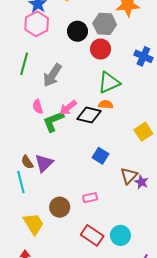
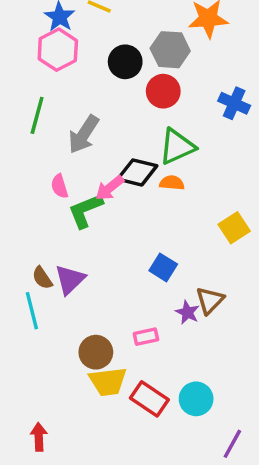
black diamond: (89, 115) -> (137, 172), moved
purple star: (141, 182) -> (187, 312), moved
yellow trapezoid: (34, 224) -> (108, 382), moved, turned 115

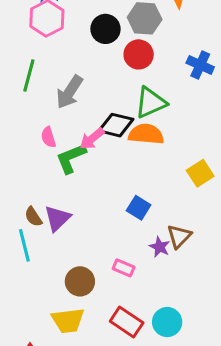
orange semicircle: (172, 183) -> (146, 134), size x1.6
pink rectangle: (146, 337) -> (124, 268), turned 35
yellow trapezoid: (108, 382) -> (68, 321), moved

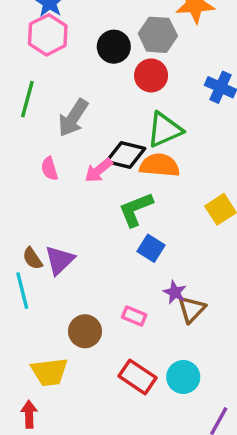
green L-shape: (71, 158) -> (136, 209), moved
brown triangle: (179, 236) -> (192, 309), moved
yellow trapezoid: (68, 321) -> (49, 372), moved

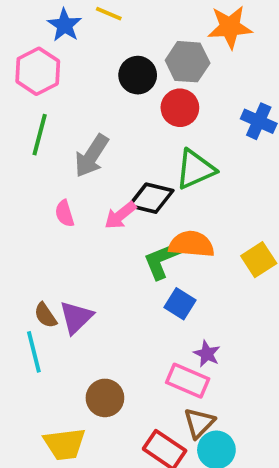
pink hexagon: (48, 35) -> (38, 71), moved
orange semicircle: (160, 165) -> (191, 244), moved
brown triangle: (192, 309) -> (199, 423), moved
pink rectangle: (134, 316) -> (188, 381), moved, size x1.5

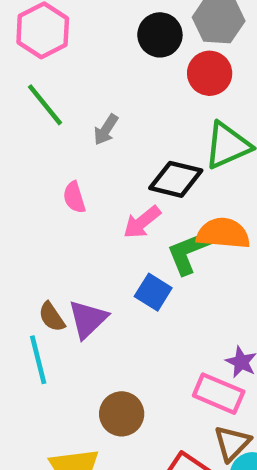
green line: (40, 135) -> (45, 105), turned -54
gray arrow: (92, 156) -> (106, 130), size x0.6
pink arrow: (120, 215) -> (142, 222), moved
blue square: (180, 304) -> (153, 292), moved

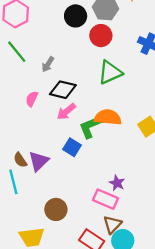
black diamond: (176, 179) -> (63, 90), moved
pink semicircle: (74, 197) -> (32, 99), turned 42

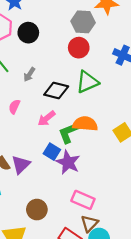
black circle: (76, 16) -> (28, 33), moved
black diamond: (63, 90) -> (56, 91), moved
purple star: (117, 183) -> (68, 162), moved, size x1.6

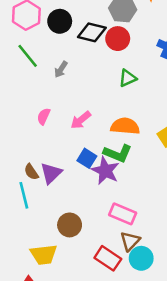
green triangle: (87, 82) -> (128, 78), size x0.7
black diamond: (56, 91) -> (92, 32), moved
pink semicircle: (14, 107) -> (44, 116), moved
green L-shape: (69, 132) -> (118, 153), moved, turned -135

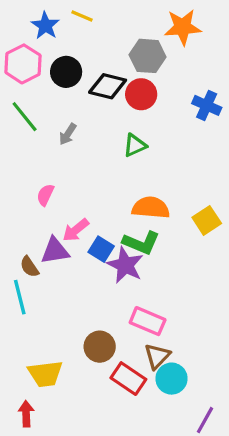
green triangle: (128, 78) -> (135, 145), moved
pink arrow: (81, 120) -> (76, 230), moved
purple triangle: (51, 173) -> (55, 251), moved, turned 35
brown circle: (70, 225) -> (100, 347), moved

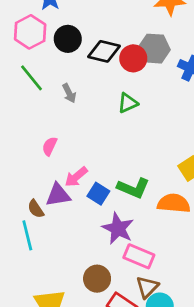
gray hexagon: (148, 56) -> (154, 49), moved
gray arrow: (68, 134) -> (69, 93), turned -60
orange semicircle: (151, 208) -> (174, 203), moved
purple star: (125, 265) -> (118, 228), moved

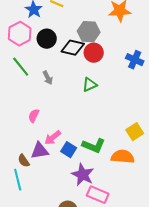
gray hexagon: (154, 49) -> (89, 32), moved

